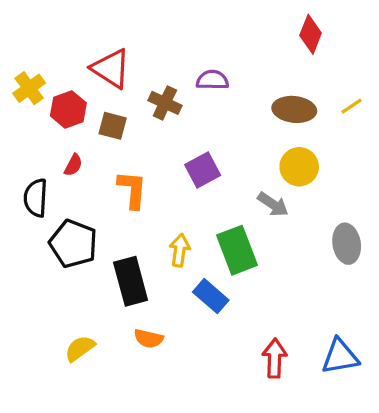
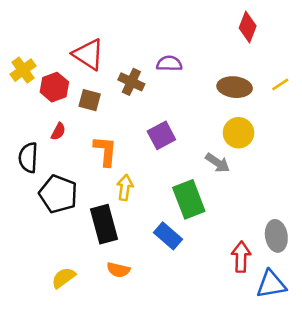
gray ellipse: (347, 244) -> (276, 236), moved
yellow arrow: (180, 250) -> (125, 188), moved
red arrow: (275, 358) -> (241, 257), moved

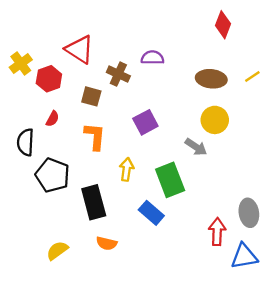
brown square: (90, 100) -> (91, 96), moved
yellow arrow: (125, 188) -> (127, 169), moved

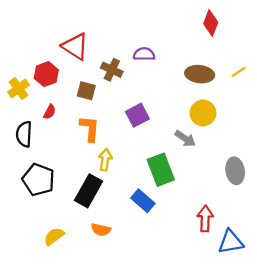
yellow cross: (21, 63) -> (19, 89), moved
yellow arrow: (127, 169) -> (105, 160), moved
black pentagon: (53, 175) -> (39, 180), moved
black rectangle: (94, 202) -> (89, 191), turned 44
gray ellipse: (249, 213) -> (235, 171), moved

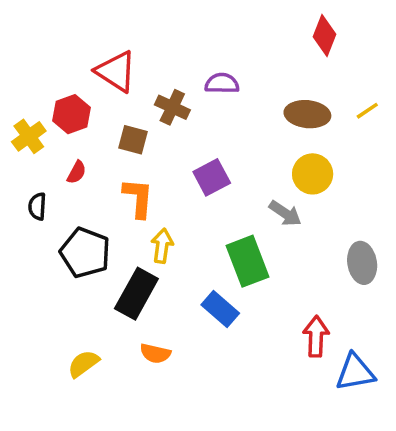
black semicircle: (24, 134) -> (37, 206), size x0.7
black pentagon: (39, 180) -> (85, 253), moved

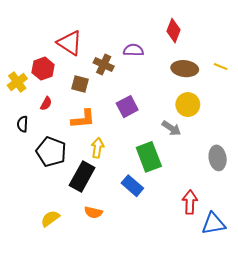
red diamond: (325, 35) -> (173, 31), moved
yellow line: (367, 111) -> (221, 67), turned 56
orange L-shape: (138, 198) -> (83, 119), turned 80

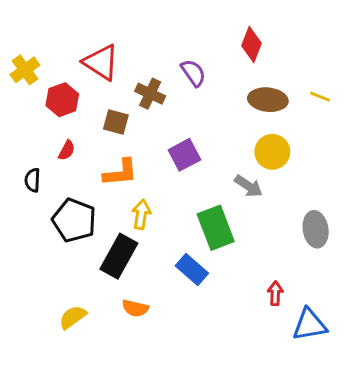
purple semicircle: (133, 50) -> (193, 73), turned 54
yellow cross: (17, 82) -> (25, 70), moved
red arrow: (190, 202) -> (275, 293), size x0.7

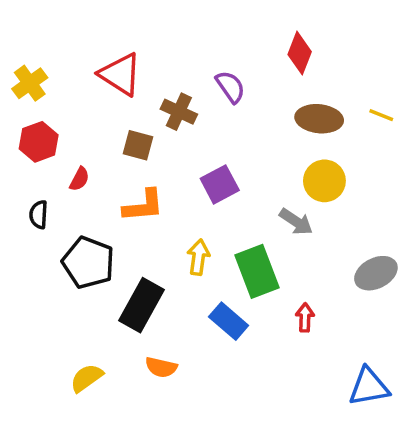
red hexagon: (62, 100) -> (39, 142), moved
yellow arrow: (141, 214) -> (198, 257), moved
gray ellipse: (316, 229) -> (376, 273), turned 72
red arrow: (275, 293) -> (305, 318), moved

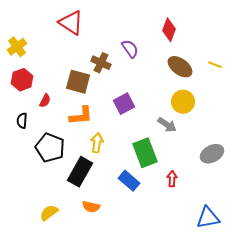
red triangle: (120, 74) -> (71, 23), moved
brown ellipse: (319, 119) -> (180, 67), turned 30
brown square: (138, 145) -> (78, 82), size x1.4
yellow arrow: (198, 257) -> (97, 143), moved

